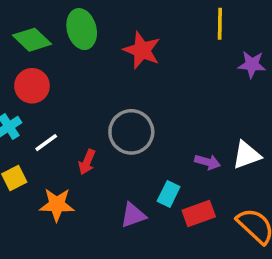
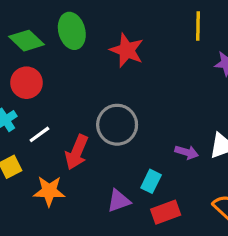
red arrow: (87, 162) -> (77, 152), size x1.5
red rectangle: (199, 213) -> (166, 212), moved

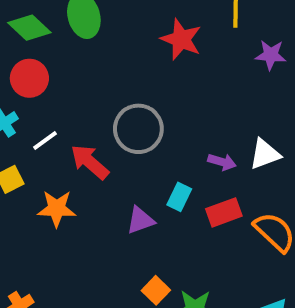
red star: (127, 50) -> (181, 39), moved
red arrow: (77, 152) -> (90, 162), turned 108
red rectangle: (166, 212) -> (224, 212), moved

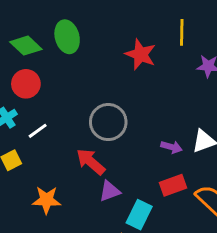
red arrow: (90, 162) -> (91, 162), moved
cyan rectangle: (179, 197) -> (139, 215), moved, size x1.4
orange star: (57, 209) -> (46, 200), moved

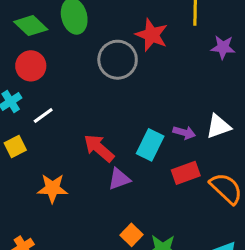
gray circle: (108, 122) -> (118, 60), moved
cyan rectangle: (139, 215) -> (150, 145), moved

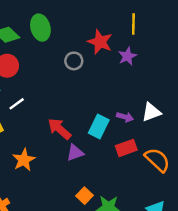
purple star: (223, 47) -> (127, 56), moved, turned -30
gray circle: (118, 60) -> (74, 61), size x0.6
orange star: (52, 188) -> (24, 160), turned -30

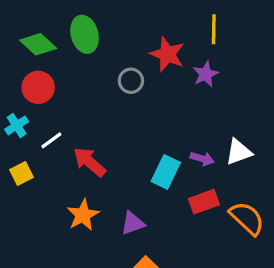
red arrow: (59, 129) -> (90, 162), moved
purple triangle: (75, 153) -> (133, 223), moved
orange star: (24, 160) -> (83, 215), moved

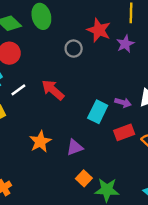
red arrow: (90, 162) -> (53, 90), moved

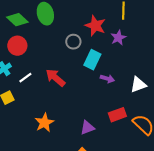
purple arrow: (123, 103) -> (107, 79), moved
cyan rectangle: (98, 112) -> (92, 60), moved
purple triangle: (75, 147) -> (87, 128), moved

